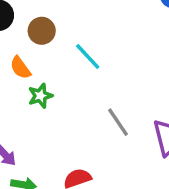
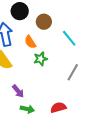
gray line: (118, 122) -> (73, 72), moved, turned 60

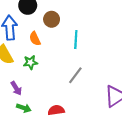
cyan line: (69, 38) -> (76, 40), turned 36
green star: (41, 59) -> (30, 62), moved

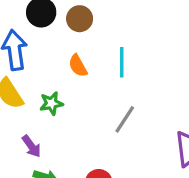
brown circle: (52, 19) -> (80, 19), moved
orange semicircle: (35, 39) -> (78, 66), moved

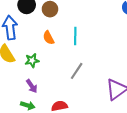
purple arrow: (31, 146) -> (32, 86), moved

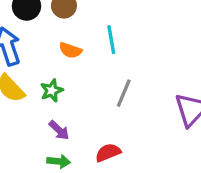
orange semicircle: (49, 38) -> (70, 50), turned -32

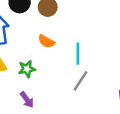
cyan line: (111, 40) -> (78, 54), moved

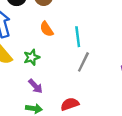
orange semicircle: (46, 41) -> (47, 29), turned 35

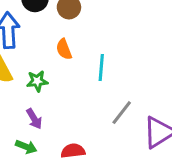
gray line: (83, 62) -> (122, 113), moved

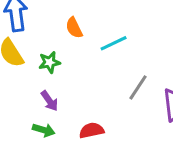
cyan line: (101, 67) -> (114, 43), turned 64

